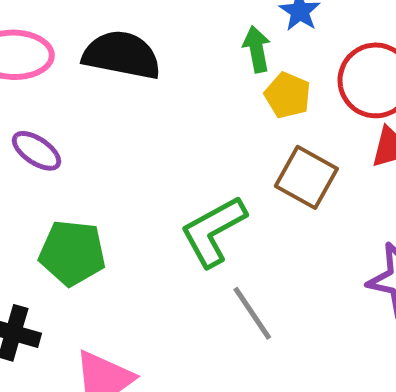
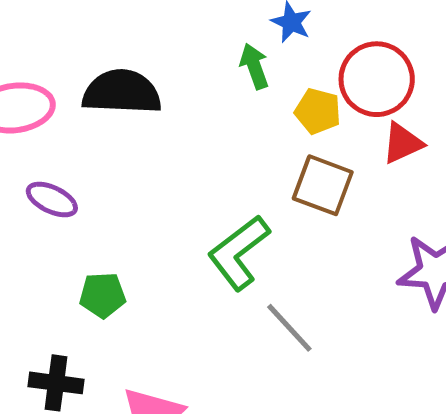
yellow pentagon: (288, 95) -> (318, 111), moved
green pentagon: (72, 253) -> (103, 295), size x0.7

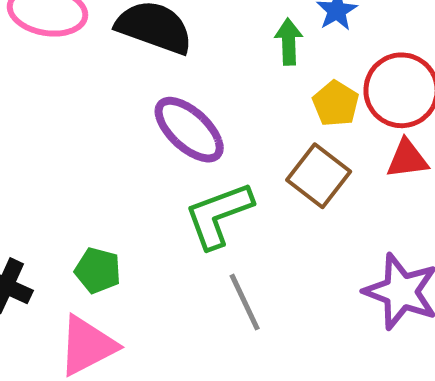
purple ellipse: (52, 200) -> (189, 130), moved, size x1.5
green pentagon: (103, 295) -> (98, 270), moved

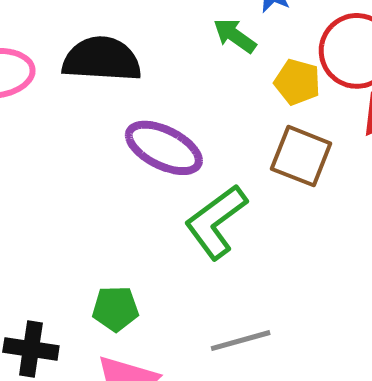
green arrow: (289, 42) -> (235, 36), turned -36
gray line: (245, 302) -> (241, 341), moved, turned -64

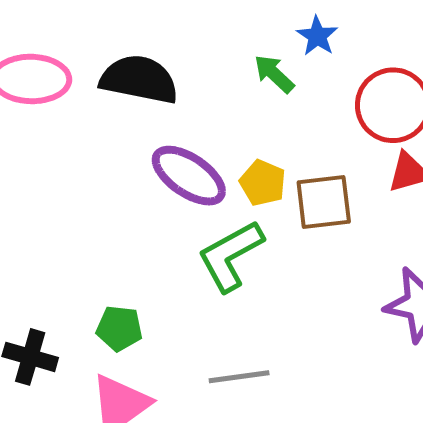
yellow pentagon: (297, 82) -> (263, 183), moved
brown square: (301, 156) -> (324, 202), turned -36

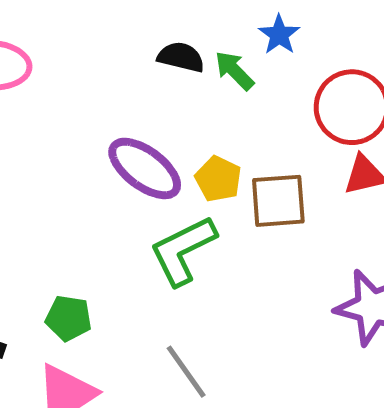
black semicircle: (139, 79) -> (181, 57), moved, size x0.6
gray line: (239, 377) -> (186, 372), turned 60

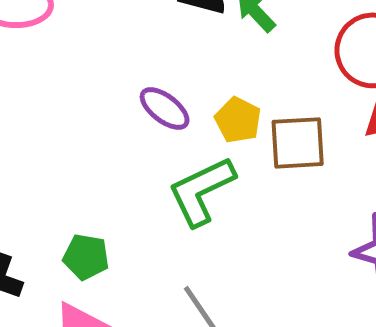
purple ellipse: (145, 168) -> (165, 109), size x0.7

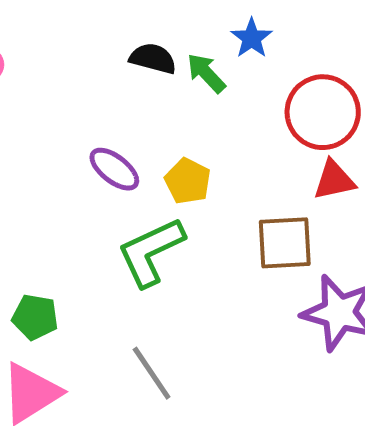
brown square: (298, 143) -> (285, 243), moved

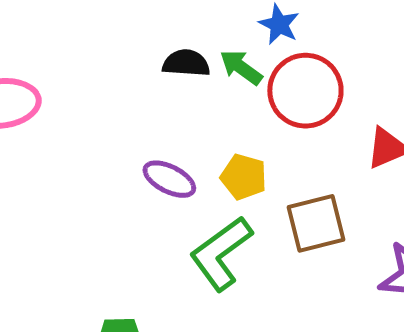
red circle: (323, 112) -> (305, 91), moved
brown square: (285, 243) -> (316, 223), moved

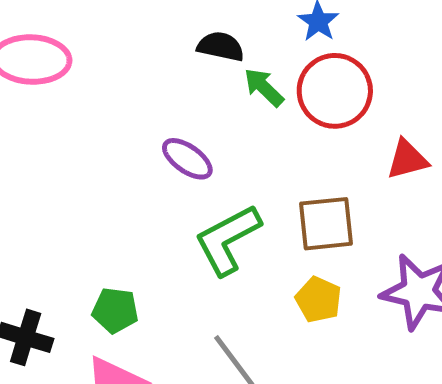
green arrow: (241, 67) -> (264, 87), moved
yellow pentagon: (244, 177) -> (318, 300), moved

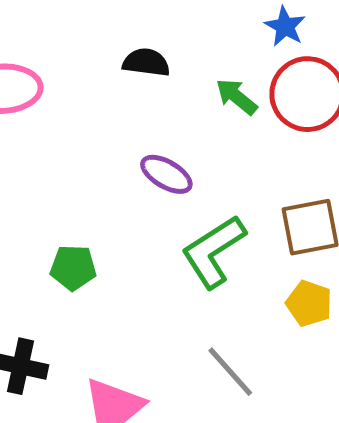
black semicircle: (221, 46) -> (146, 62), moved
green pentagon: (115, 310) -> (73, 268), moved

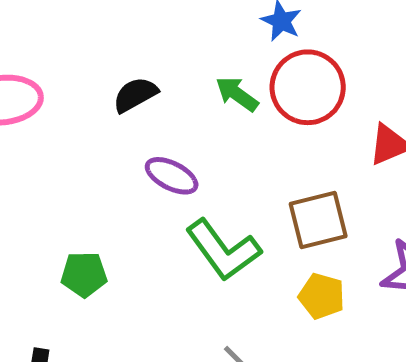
black semicircle: (146, 62) -> (135, 95), moved, turned -33
green L-shape: (213, 251) -> (223, 250), turned -90

